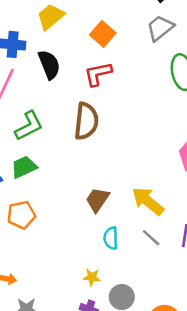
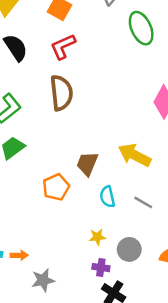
orange pentagon: (21, 215) -> (56, 187), moved
gray line: (151, 238) -> (143, 202), moved

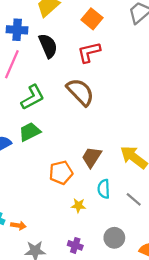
brown semicircle: (61, 93) -> (80, 92), turned -48
yellow star: (97, 237) -> (78, 205), moved
purple cross: (101, 268) -> (75, 245), moved

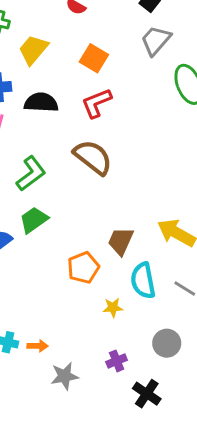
black semicircle: (48, 46) -> (41, 102), turned -55
cyan semicircle: (104, 189) -> (143, 281), size x1.4
purple cross: (75, 245) -> (117, 361), turned -32

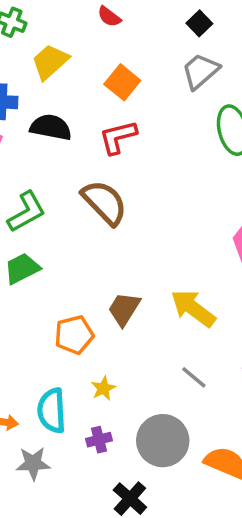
cyan semicircle: (143, 281) -> (52, 411), moved
yellow star: (113, 308) -> (103, 388), turned -30
gray circle: (167, 343) -> (163, 441), size x1.5
purple cross: (117, 361) -> (99, 440), moved

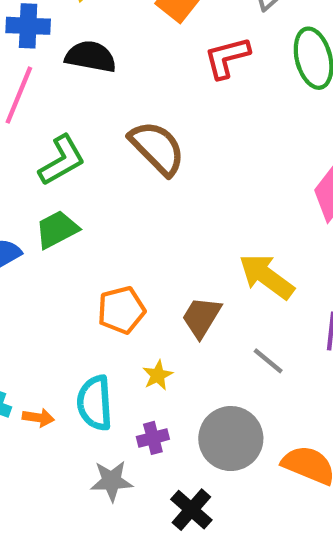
red L-shape: (118, 137) -> (227, 58), moved
brown trapezoid: (124, 309) -> (201, 317), moved
gray star: (33, 463) -> (111, 481), moved

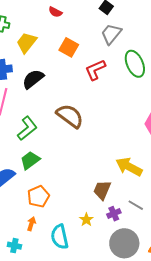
black semicircle: (91, 57) -> (33, 79), turned -40
orange pentagon: (121, 310) -> (38, 196), moved
orange arrow: (38, 418) -> (31, 224), moved, turned -72
purple cross: (153, 438) -> (114, 214), moved

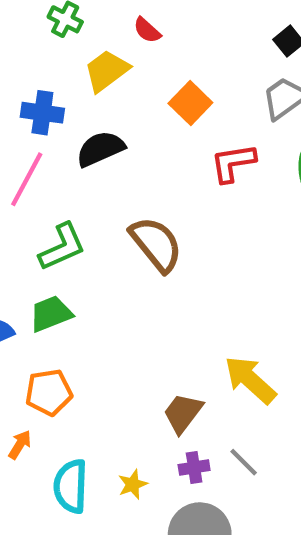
red semicircle: (55, 12) -> (147, 30), moved
yellow star: (86, 220) -> (133, 484), moved

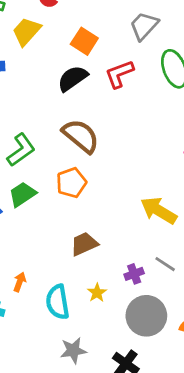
black semicircle: (100, 149) -> (73, 78), moved
orange pentagon: (49, 392) -> (71, 183), moved
brown trapezoid: (183, 413) -> (84, 244), moved, turned 40

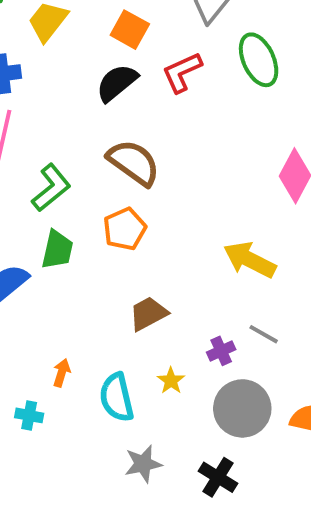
green trapezoid: (22, 194) -> (57, 250), turned 140

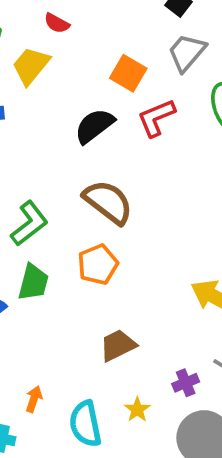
orange square: (130, 30) -> (128, 73), moved

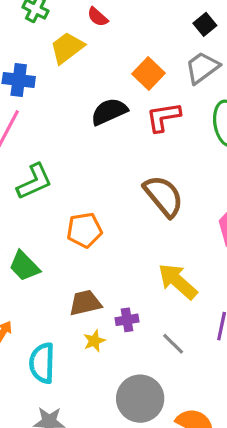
brown semicircle: (108, 202) -> (164, 196), moved
green trapezoid: (33, 282) -> (24, 266), moved, turned 108
purple cross: (186, 383) -> (127, 320), moved
yellow star: (137, 410) -> (94, 341), moved

